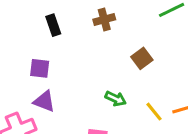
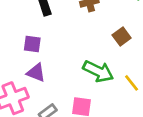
green arrow: (116, 99) -> (98, 71), size x1.6

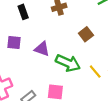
purple triangle: (36, 73) -> (42, 49), moved

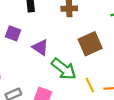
brown square: (86, 34) -> (90, 44), size x1.5

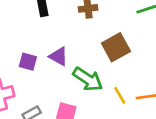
purple square: (13, 33) -> (28, 62), moved

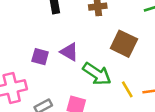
brown square: (116, 47) -> (124, 44), turned -36

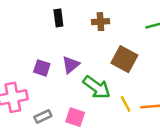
purple triangle: (69, 52) -> (71, 65), turned 48

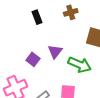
purple square: (42, 68) -> (33, 59), turned 32

